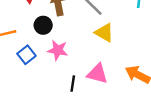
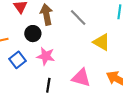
yellow triangle: (104, 33) -> (102, 42), moved
black line: (73, 84) -> (48, 85), moved

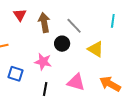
black circle: (33, 34) -> (62, 44), moved
blue square: (18, 60) -> (16, 74), moved, turned -35

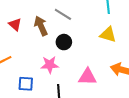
gray line: (74, 26) -> (63, 14), moved
yellow triangle: (96, 49) -> (108, 35), moved

